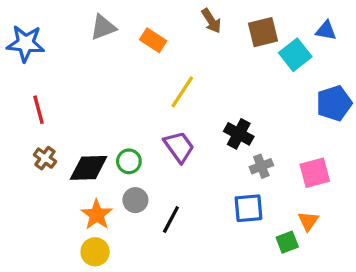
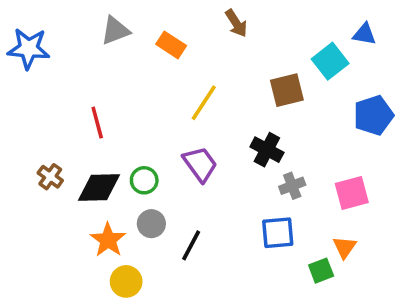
brown square: (263, 32) -> (287, 90), moved
red line: (38, 110) -> (97, 123), moved
yellow circle: (95, 252) -> (126, 281), moved

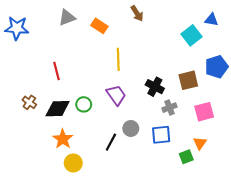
brown square: (287, 90) -> (188, 80), moved
yellow line: (204, 103) -> (118, 59), turned -35
gray circle: (151, 224) -> (131, 128), moved

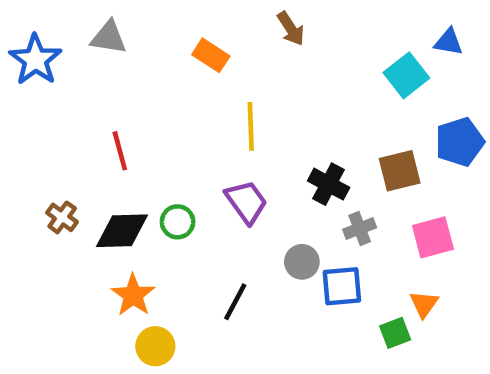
gray triangle: (67, 18) -> (109, 38), moved, turned 30
blue star: (17, 28) -> (35, 60), turned 30
gray circle: (131, 128) -> (302, 262), moved

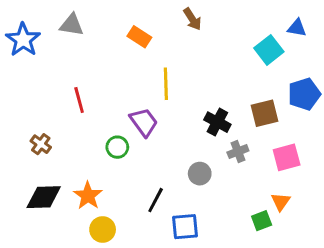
purple trapezoid: (246, 202) -> (144, 122), moved
black diamond: (122, 231) -> (44, 197), moved
blue square: (342, 286) -> (185, 227), moved

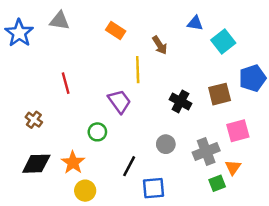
brown arrow: (192, 19) -> (160, 45), moved
blue triangle: (297, 28) -> (195, 23), moved
green circle: (117, 147) -> (97, 132), moved
gray cross: (238, 152) -> (206, 151), moved, size x1.5

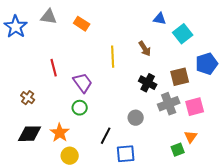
orange rectangle: (116, 31) -> (82, 24), moved
brown arrow: (160, 45) -> (145, 49), moved
purple trapezoid: (119, 101) -> (83, 83), moved
gray cross: (206, 151) -> (169, 104), moved

